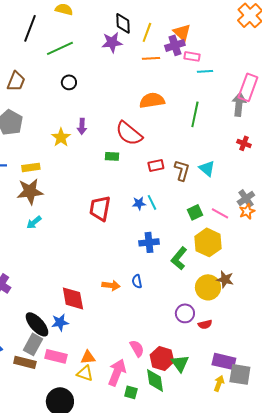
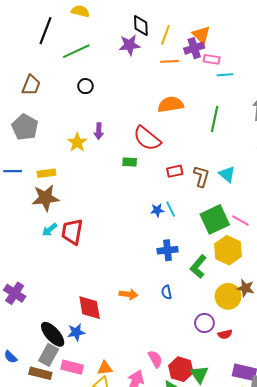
red trapezoid: (100, 208) -> (72, 232), moved
green square: (195, 212) -> (215, 219), size x1.8
blue semicircle: (137, 281) -> (166, 292), moved

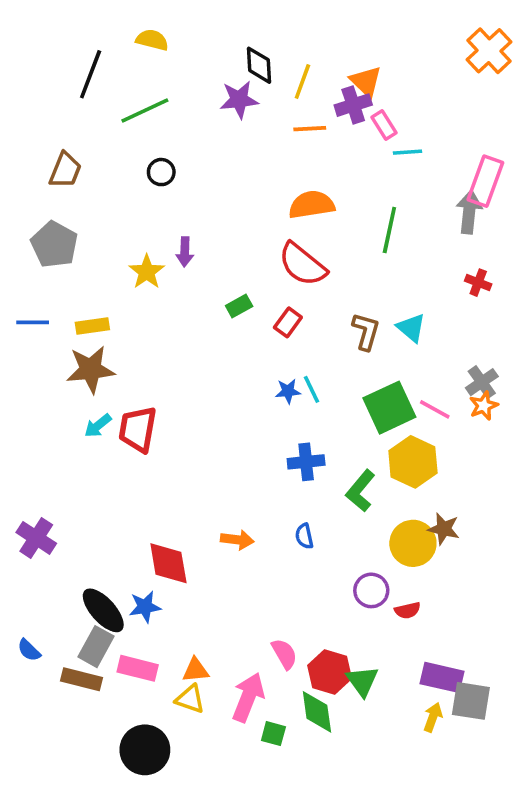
pink rectangle: (212, 59) -> (384, 125), turned 49
red semicircle: (147, 138) -> (302, 264), moved
green rectangle: (130, 162) -> (239, 306), turned -32
red rectangle: (175, 171) -> (288, 322), moved, turned -42

